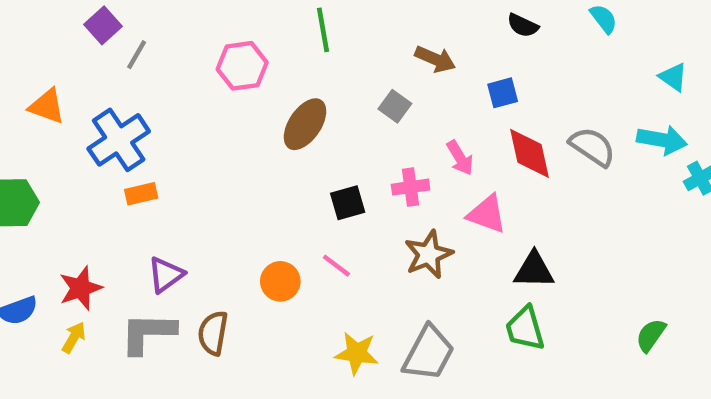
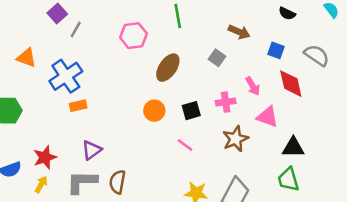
blue square: (503, 93) -> (276, 50), turned 35
gray semicircle: (592, 147) -> (317, 55), moved
orange circle: (280, 281) -> (154, 111), moved

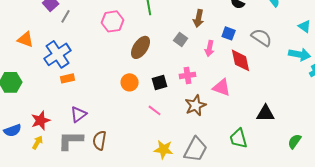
brown arrow: (239, 32) -> (199, 18), turned 78
pink arrow: (253, 86) -> (210, 48), moved, turned 42
black triangle: (293, 147) -> (266, 113), moved

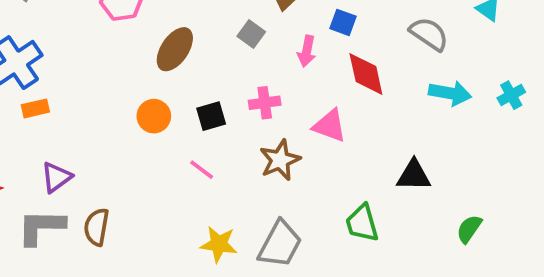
gray semicircle: (262, 37) -> (429, 34), moved
cyan arrow: (300, 54) -> (450, 93), moved

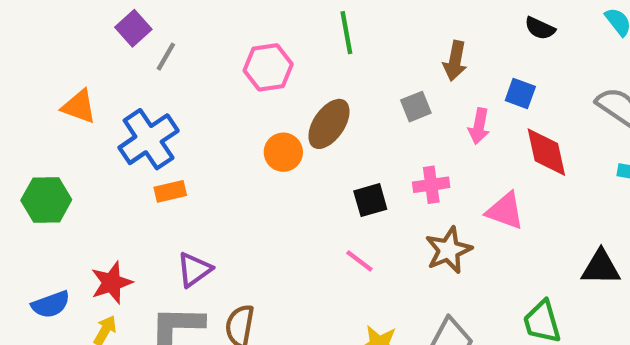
gray square: (251, 34) -> (416, 107), turned 32
orange circle: (154, 116) -> (283, 152), moved

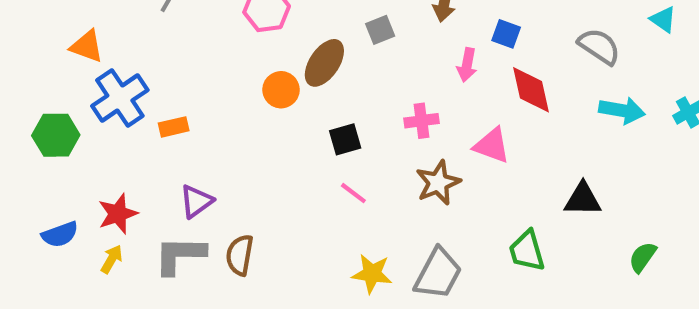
gray square: (416, 107) -> (380, 30), moved
blue cross: (149, 139) -> (120, 98), moved
black square: (370, 200) -> (345, 139), moved

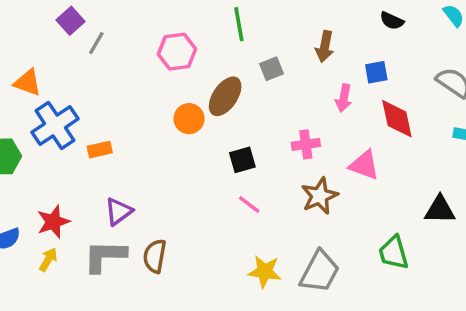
blue square: (506, 34) -> (376, 72), turned -30

